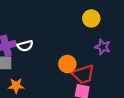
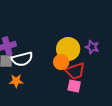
yellow circle: (91, 18) -> (68, 49), moved, size x1.5
white semicircle: (25, 46) -> (22, 59), moved, size x1.5

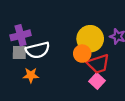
pink square: (74, 86) -> (97, 81), turned 32

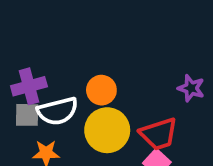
yellow circle: (90, 39) -> (107, 130), moved
orange circle: (82, 54) -> (101, 90), moved

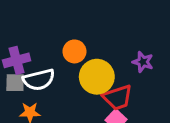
orange circle: (101, 90) -> (74, 51), moved
yellow circle: (107, 130) -> (97, 77), moved

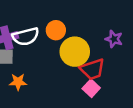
white semicircle: (39, 80) -> (26, 36), moved

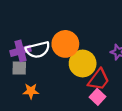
orange circle: (56, 30) -> (65, 44), size x1.5
red trapezoid: (92, 69) -> (99, 80), turned -35

